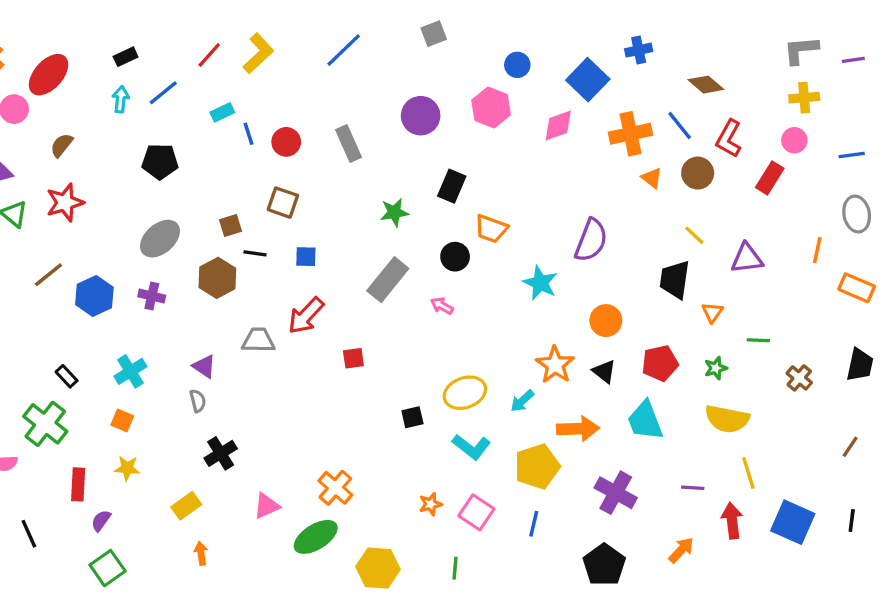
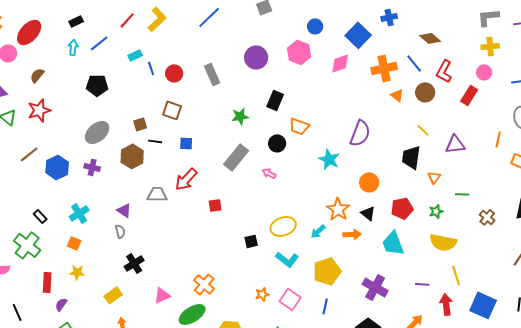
orange arrow: (578, 429) -> (352, 234), moved, size x0.7

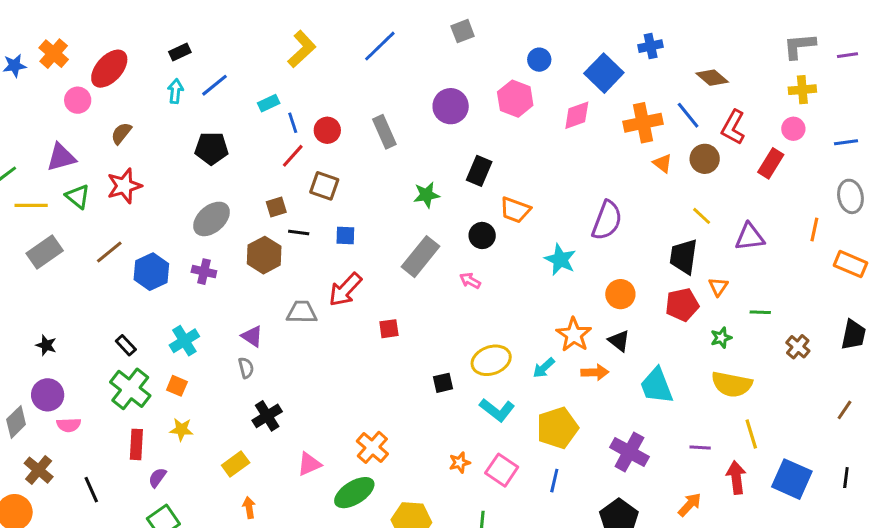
red line: (127, 20) -> (293, 156), moved
red pentagon: (402, 208) -> (682, 305), moved
green cross: (27, 245) -> (130, 389), moved

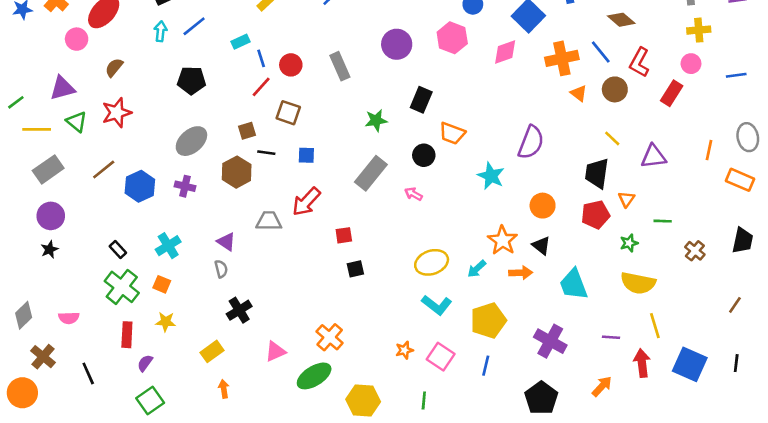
gray ellipse: (850, 196) -> (748, 137), moved
black star: (46, 345) -> (49, 249), turned 30
black square: (443, 383) -> (355, 269), moved
purple circle: (48, 395) -> (51, 216), moved

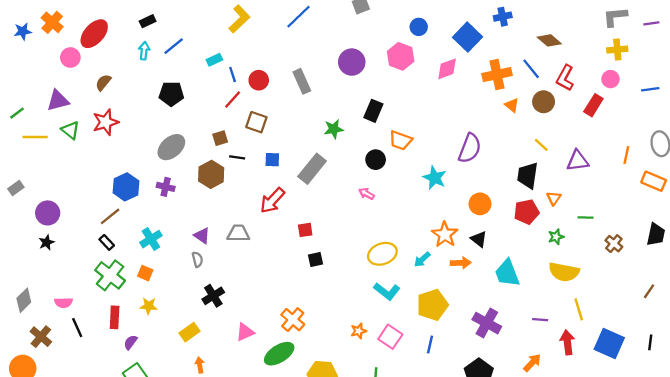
gray rectangle: (48, 169) -> (16, 188), moved, size x0.6
brown line: (104, 169) -> (110, 216), moved
gray rectangle: (371, 173) -> (312, 169), moved
gray trapezoid: (269, 221) -> (238, 233), moved
black line: (88, 373) -> (77, 328), moved

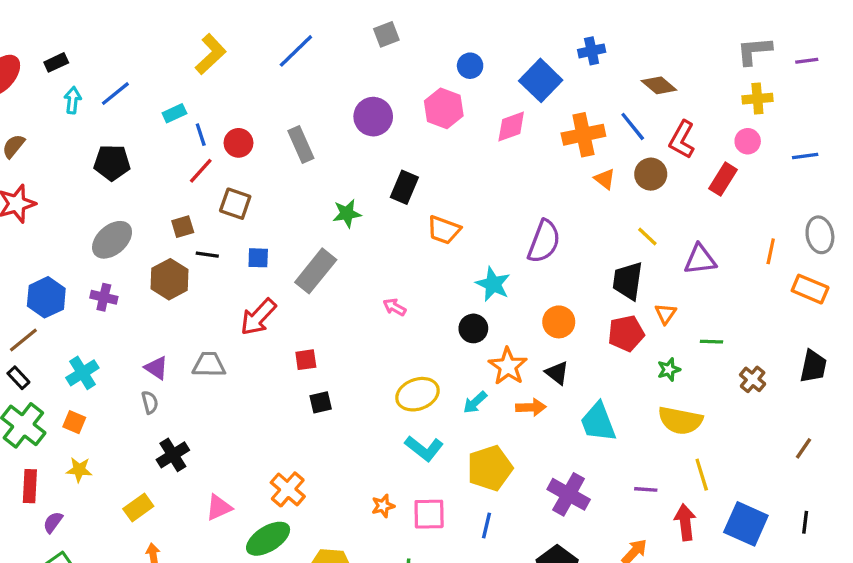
black rectangle: (148, 21) -> (56, 62), moved
black circle: (376, 160) -> (473, 328), moved
pink square: (390, 337) -> (429, 514), turned -35

